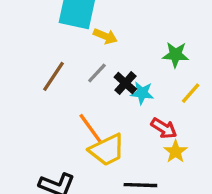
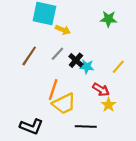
green star: (176, 55) -> (109, 19), moved
orange line: (90, 128) -> (53, 90), turned 54

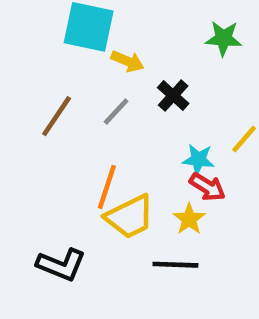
black cross: (76, 60) -> (173, 96), moved
cyan star: (87, 67) -> (198, 160), moved
yellow star: (109, 105) -> (189, 219), moved

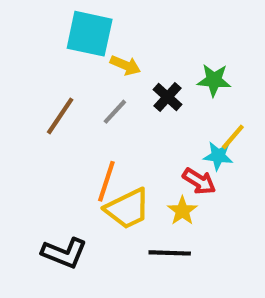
green star: (223, 38) -> (214, 80), moved
cyan star: (198, 160) -> (218, 156), moved

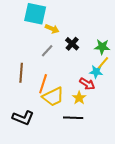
green star: (214, 80) -> (102, 47), moved
brown line: (60, 116) -> (21, 73), moved, turned -30

